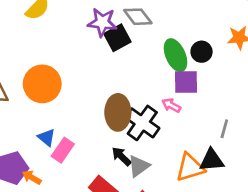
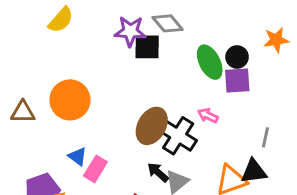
black square: (117, 38) -> (147, 47), turned 32
purple square: (186, 82) -> (237, 81), moved
brown ellipse: (118, 112) -> (152, 126), turned 32

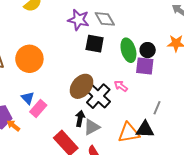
black square: (147, 47) -> (95, 44), moved
black arrow: (158, 172) -> (80, 118), turned 49

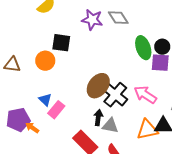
black square: (95, 44) -> (61, 43), moved
orange circle: (29, 59) -> (45, 61), size x0.7
pink arrow: (121, 86) -> (145, 95), moved, size x1.6
gray triangle: (92, 127) -> (110, 126), turned 42

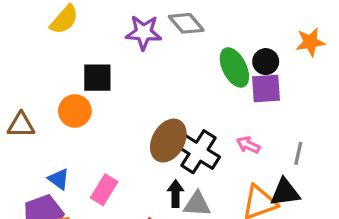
pink arrow: (145, 95) -> (248, 145), size x0.6
blue triangle: (45, 100) -> (59, 179), moved

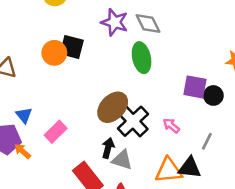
black circle: (266, 62) -> (213, 95), moved
green ellipse: (234, 67) -> (142, 58), moved
orange circle: (75, 111) -> (54, 53), moved

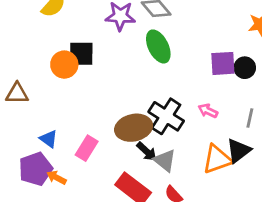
brown ellipse: (113, 107) -> (134, 128), moved, turned 48
black arrow: (108, 148) -> (147, 151), turned 132
gray triangle: (122, 160) -> (165, 160), turned 35
black triangle: (190, 168) -> (239, 151), turned -30

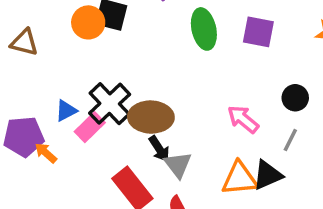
purple square: (223, 63) -> (258, 32), moved
black circle: (245, 68) -> (295, 98), moved
pink arrow: (208, 111) -> (243, 119), size x1.4
black cross: (166, 116) -> (110, 104), moved
blue triangle: (49, 139) -> (66, 111), moved, turned 42

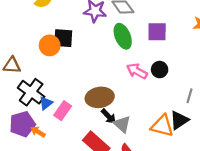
black circle: (295, 98) -> (160, 70), moved
black cross: (110, 104) -> (31, 92), moved
pink arrow: (243, 119) -> (137, 71), moved
orange triangle: (240, 179) -> (162, 126), turned 30

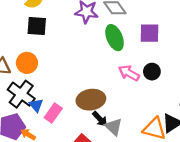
black square: (63, 38) -> (37, 26), moved
orange circle: (50, 45) -> (27, 63), moved
blue triangle: (46, 103) -> (36, 105), turned -32

